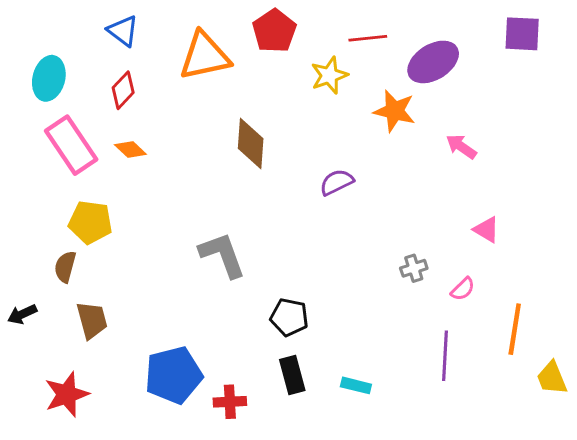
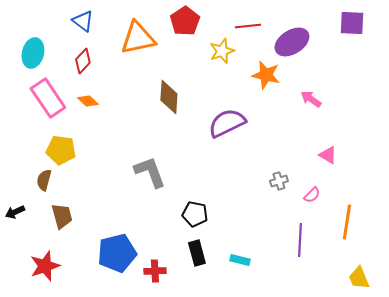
purple semicircle: (337, 182) -> (227, 123), size x1.6
yellow trapezoid: (552, 378) -> (359, 278), moved

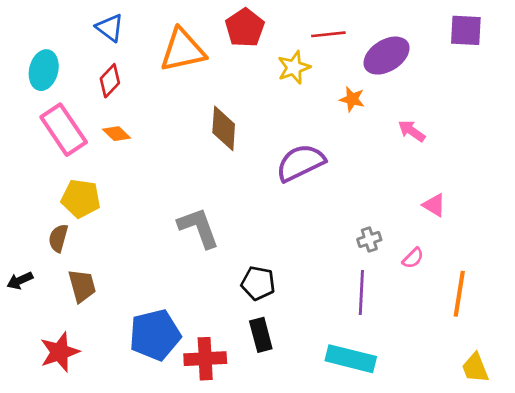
orange star: (266, 75) -> (352, 99), size x0.7
purple line: (300, 240) -> (361, 292), moved
cyan rectangle: (240, 260) -> (351, 359), moved, size x1.8
red cross: (155, 271) -> (205, 359), size x1.4

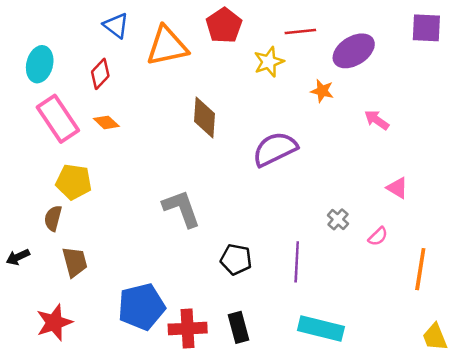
blue triangle: (110, 28) -> (116, 25), moved
gray cross: (369, 240) -> (338, 219), turned -30
purple line: (361, 292) -> (297, 262), moved
black rectangle: (261, 335) -> (238, 327), moved

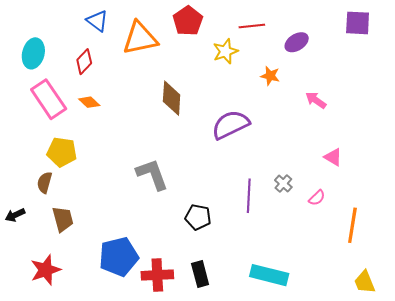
purple ellipse: (354, 51) -> (297, 42), size x0.7
purple line: (297, 262) -> (249, 196), moved

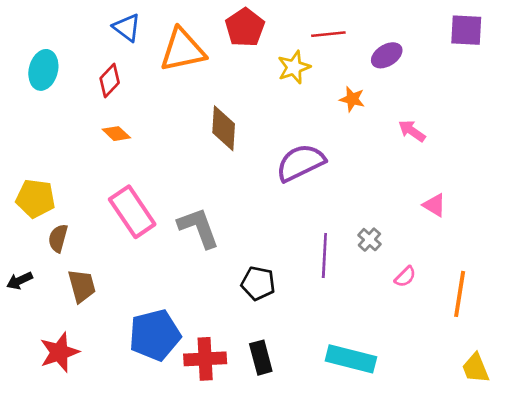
pink rectangle: (49, 99) -> (132, 212), moved
yellow pentagon: (62, 152) -> (35, 198), moved
pink semicircle: (317, 198) -> (405, 277), moved

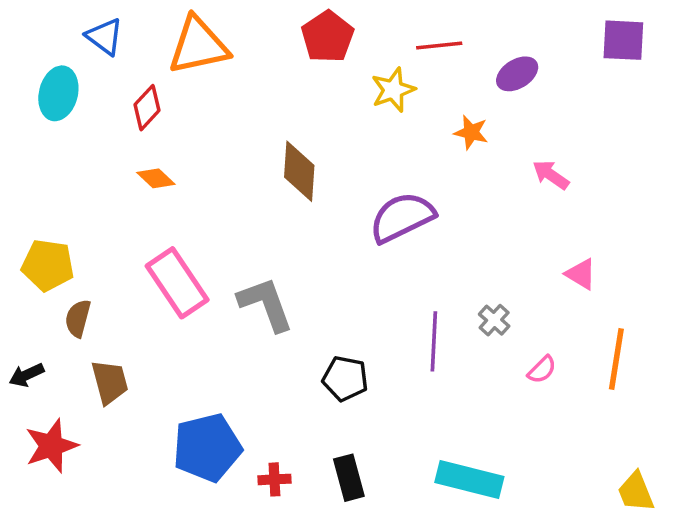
blue triangle: (127, 27) -> (104, 37), moved
orange triangle: (183, 50) -> (198, 46), moved
orange line: (460, 294) -> (616, 359), moved
red star: (59, 352) -> (51, 446), moved
red cross: (205, 359) -> (274, 479), size x0.6

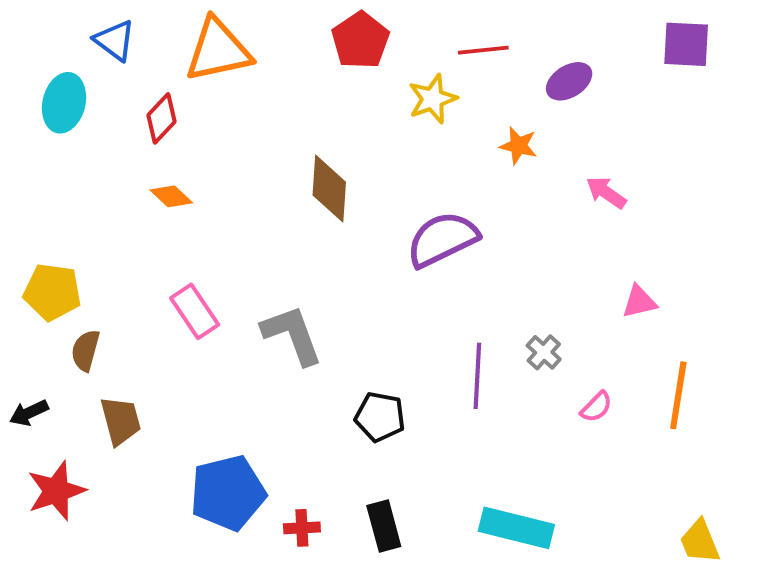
pink triangle: (581, 274) -> (639, 302), turned -44
pink rectangle: (177, 283) -> (195, 311), size x0.7

